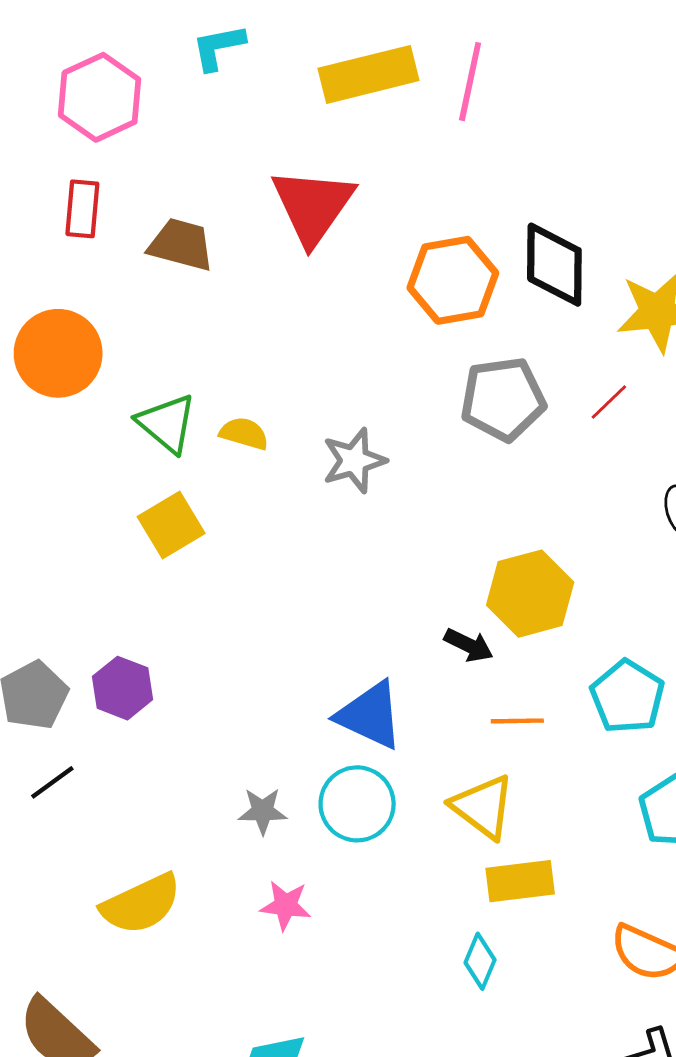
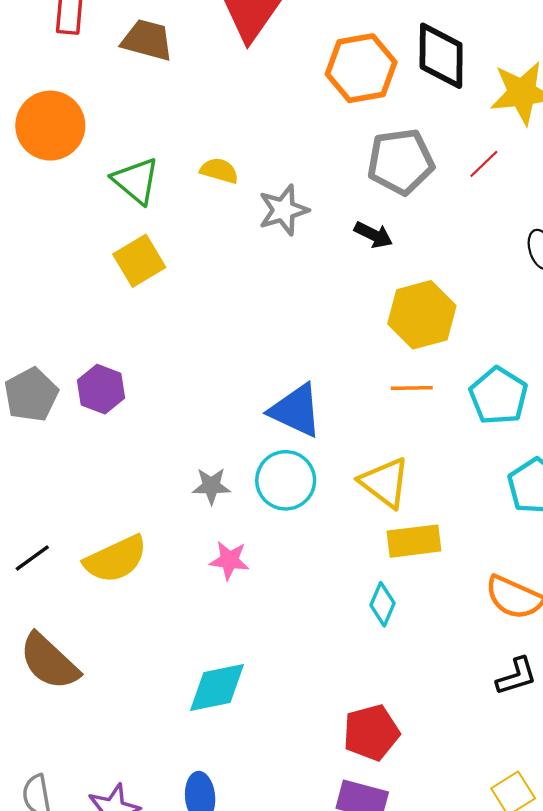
yellow semicircle: (244, 433) -> (219, 171), moved
black arrow: (469, 645) -> (373, 235), moved
orange line: (517, 721) -> (412, 388), moved
black line: (52, 782) -> (32, 558), moved

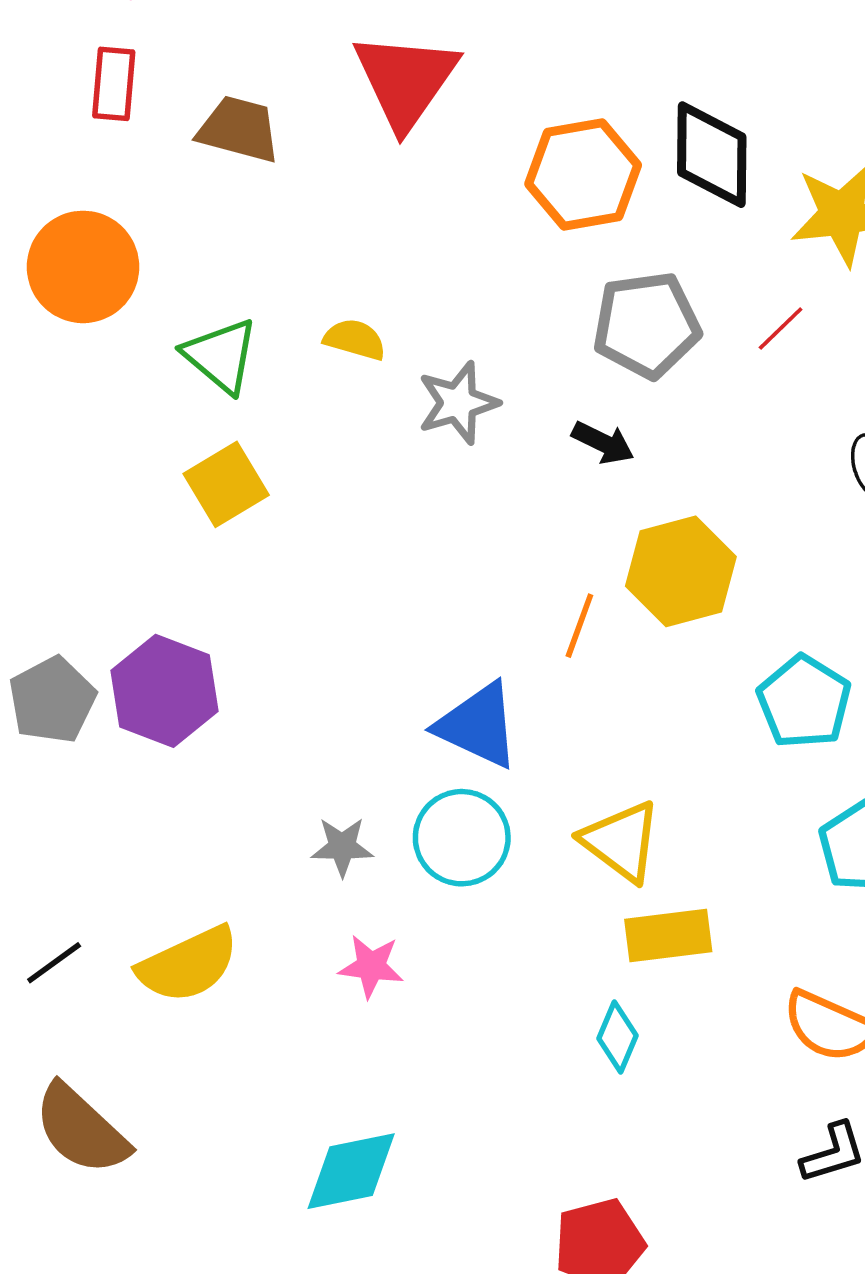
orange line: (412, 388) -> (579, 626), moved, turned -69
purple hexagon: (101, 389) -> (165, 691), size x1.4

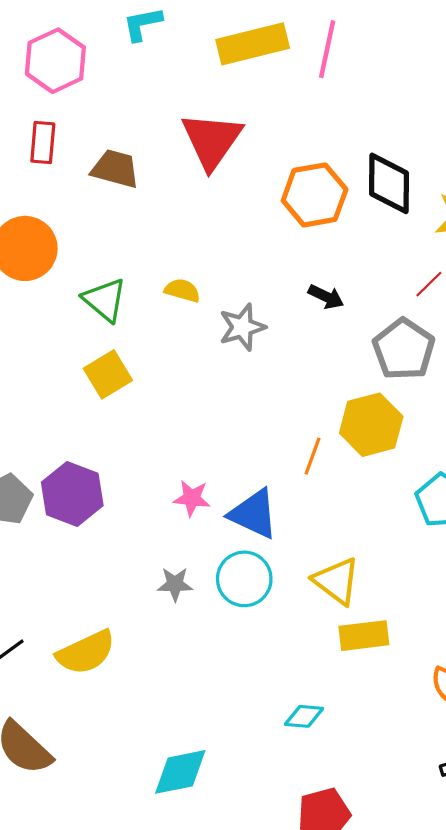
gray pentagon: (647, 325) -> (404, 349), moved, turned -30
black arrow: (603, 443) -> (326, 297), moved
pink star: (371, 966) -> (192, 498), moved
cyan diamond: (618, 1037) -> (304, 716), moved, turned 72

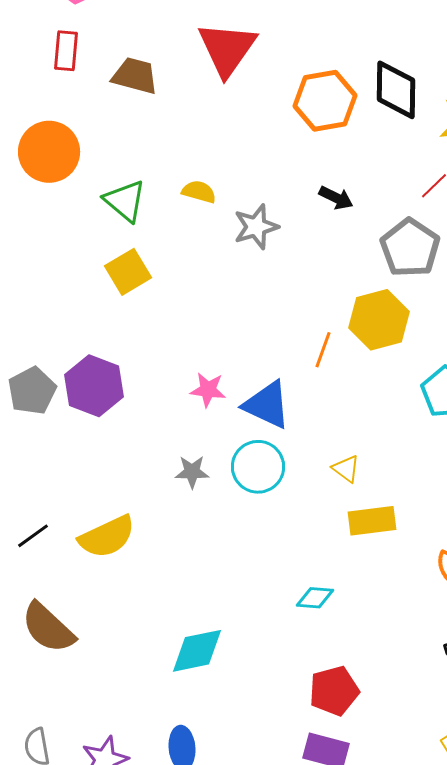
yellow triangle: (337, 581) -> (346, 469), size x0.6

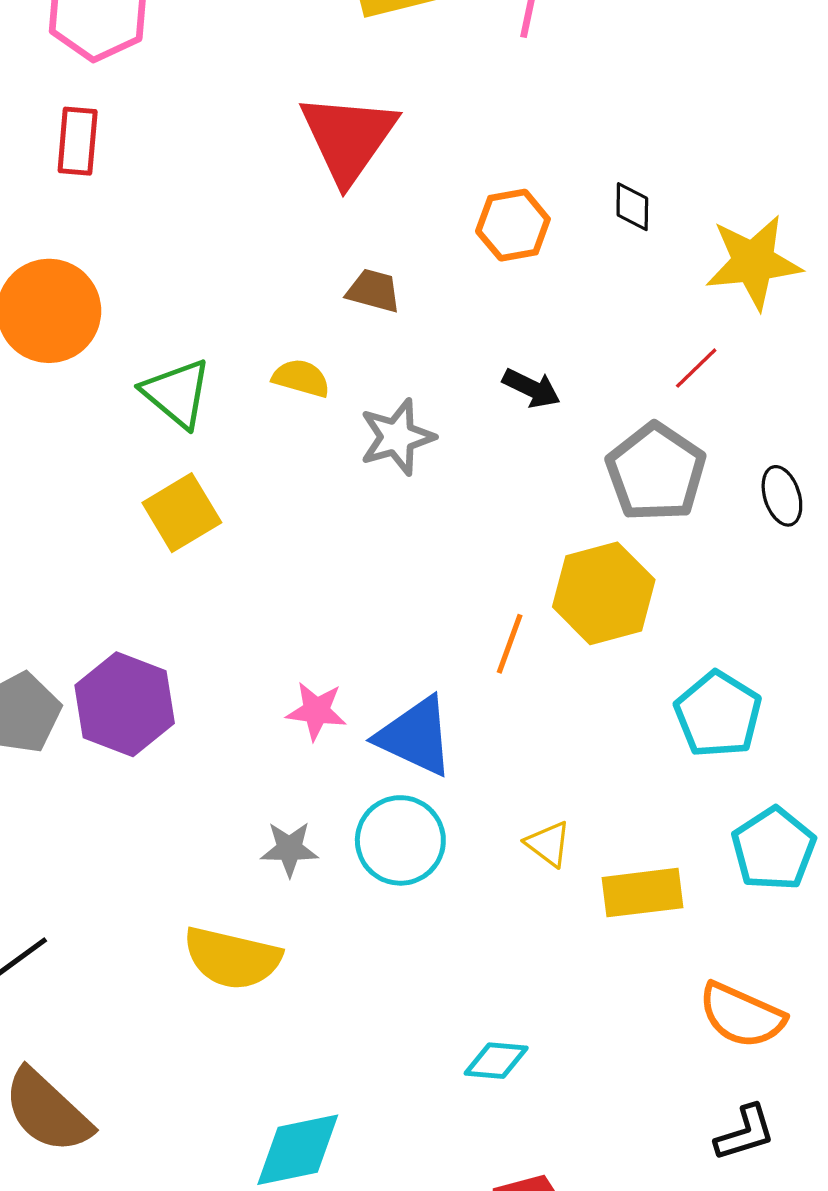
brown trapezoid: (135, 76) -> (373, 291), moved, size x0.7
black diamond: (396, 90) -> (632, 207), size x0.5
orange hexagon: (325, 101) -> (513, 225), size x0.7
yellow rectangle: (372, 521) -> (642, 893), moved
yellow semicircle: (107, 537) -> (232, 958), moved, turned 38

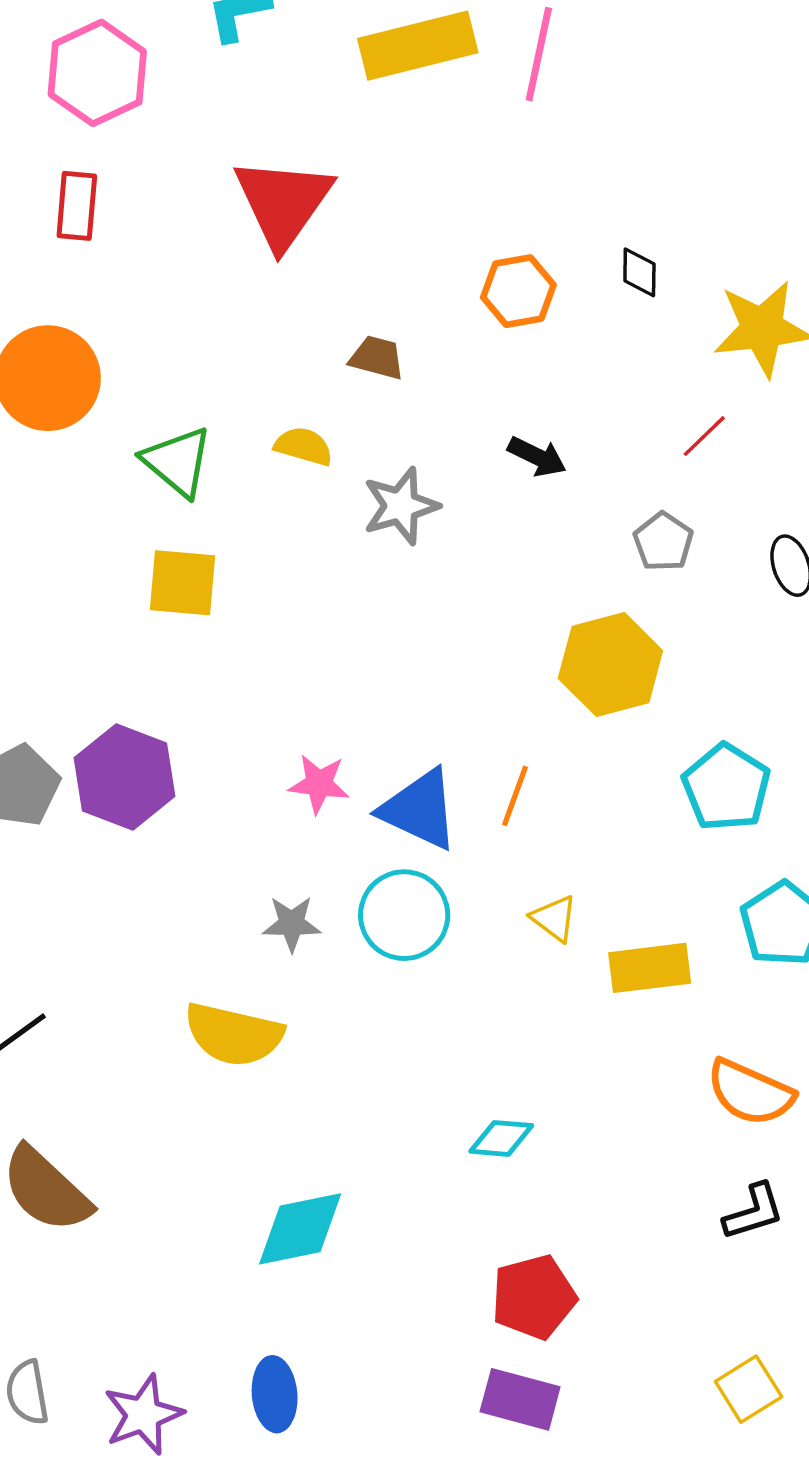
red triangle: (348, 138) -> (283, 202), moved
gray pentagon: (656, 472) -> (663, 542), size x0.6
yellow square: (182, 513) -> (183, 583), turned 36
orange line: (510, 644) -> (515, 796), moved

